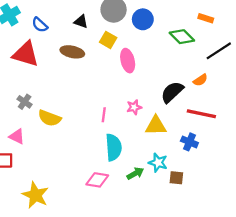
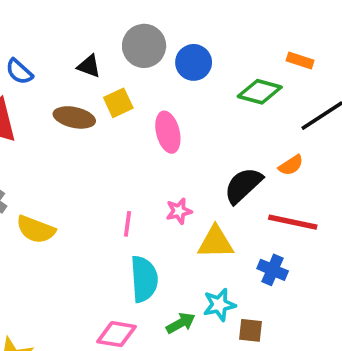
green diamond: (182, 37) -> (260, 92), turned -30
yellow square: (108, 40) -> (118, 103), moved, turned 35
cyan star: (158, 163) -> (219, 305), turned -30

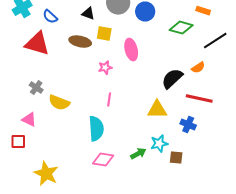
yellow square: (118, 103) -> (104, 34), turned 35
pink star: (179, 211) -> (105, 68), moved
cyan semicircle: (144, 279) -> (96, 129), moved

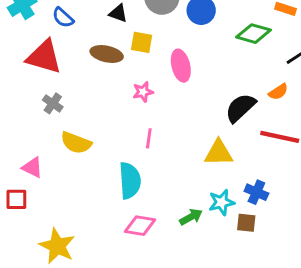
gray cross: (36, 88) -> (53, 103), moved
blue cross: (188, 125) -> (256, 192), moved

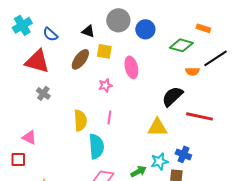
brown ellipse: (107, 54) -> (80, 59), turned -65
orange semicircle: (278, 92) -> (192, 71), moved, turned 32
yellow semicircle: (76, 143) -> (80, 120), moved, turned -115

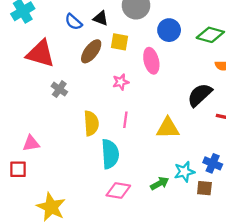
blue circle: (145, 29) -> (169, 30), moved
blue semicircle: (50, 34) -> (73, 22), moved
gray cross: (43, 93) -> (59, 89), moved
yellow triangle: (157, 127) -> (168, 128), moved
pink triangle: (29, 137) -> (31, 143), turned -35

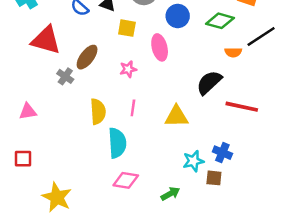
brown ellipse: (91, 51) -> (87, 57), moved
pink triangle: (31, 143) -> (28, 111), moved
green arrow: (160, 183) -> (170, 194), moved

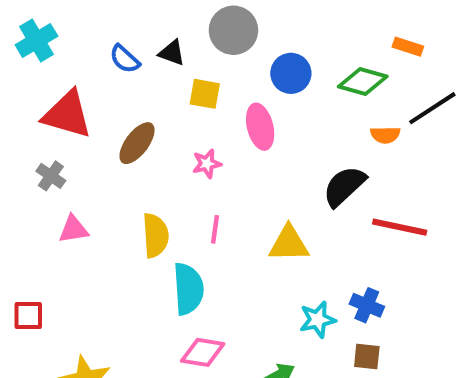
gray cross: (65, 76) -> (51, 176), moved
pink triangle: (28, 111) -> (73, 229), moved
brown square: (214, 178) -> (367, 356), moved

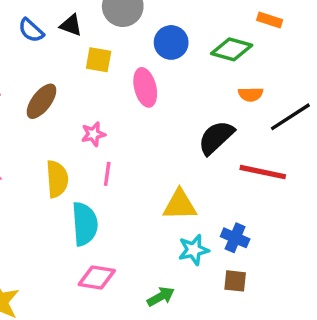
black line: (432, 108) -> (290, 117), moved
pink star: (207, 164) -> (93, 134), moved
yellow triangle: (289, 244) -> (180, 205), moved

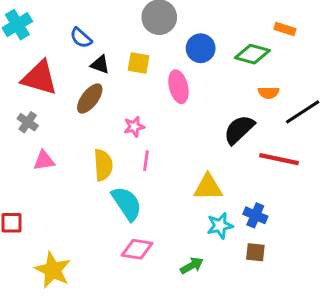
black triangle: (71, 25) -> (100, 65), moved
cyan semicircle: (85, 224) -> (127, 203), turned -30

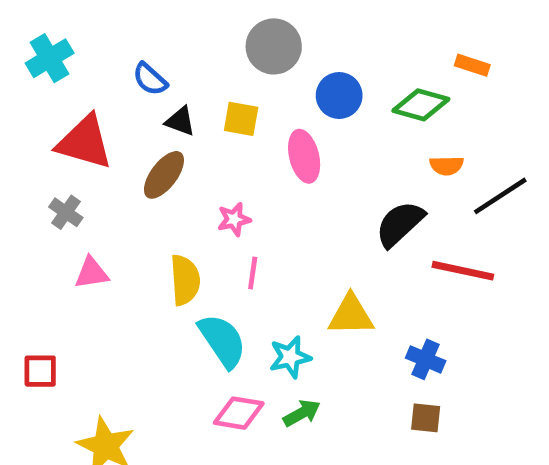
cyan star: (220, 226) -> (290, 357), moved
green arrow: (192, 266) -> (302, 413), moved

